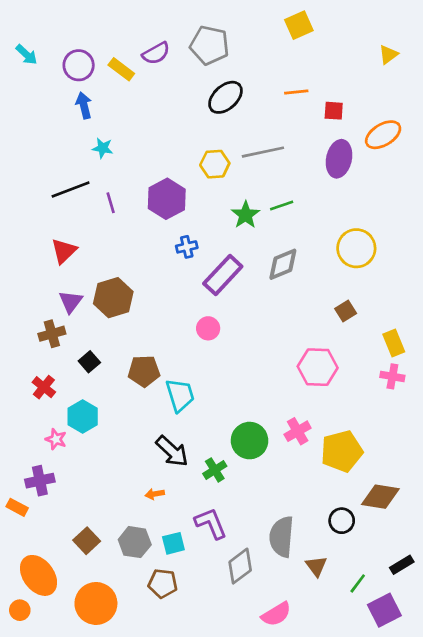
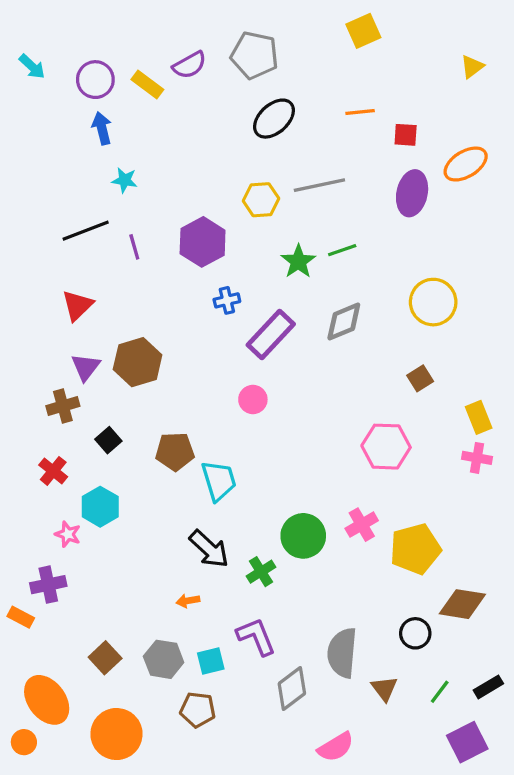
green line: (358, 583) -> (440, 692), moved

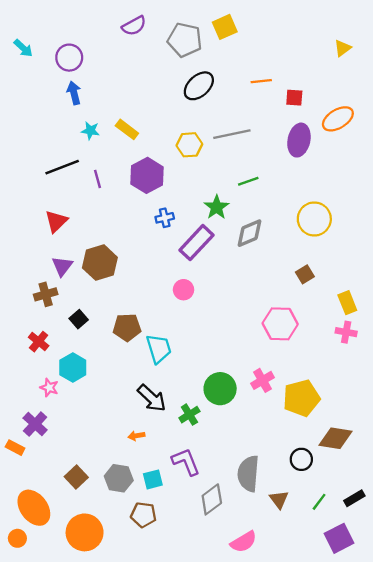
yellow square: (363, 31) -> (225, 27), moved
purple semicircle: (190, 65) -> (134, 26), moved
yellow rectangle: (147, 84) -> (127, 129), moved
green star: (298, 261) -> (217, 207), moved
purple cross: (48, 585) -> (35, 424), turned -35

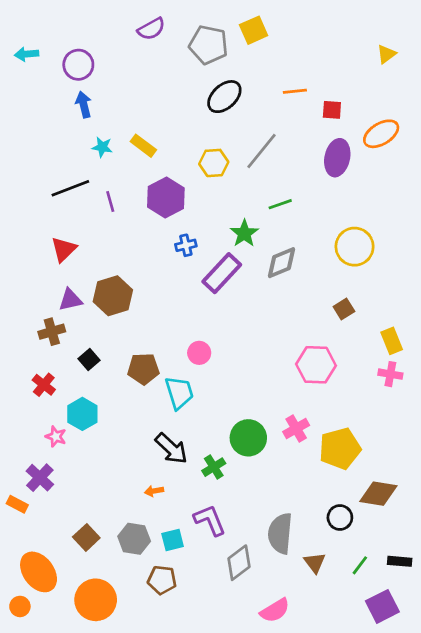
cyan arrow: (23, 48) -> (27, 54), turned 132
gray line: (232, 134) -> (262, 151), turned -39
purple triangle: (62, 266) -> (70, 300), turned 40
pink circle: (184, 290) -> (199, 353), moved
black rectangle: (354, 498) -> (400, 561), turned 36

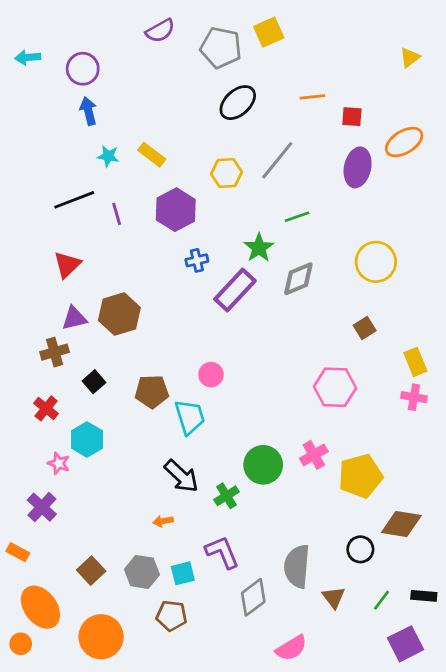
orange rectangle: (17, 504) -> (18, 552), moved

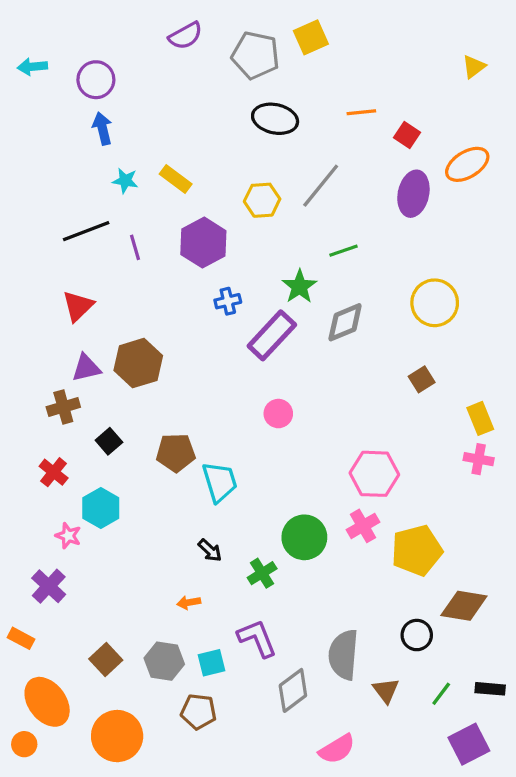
black ellipse: (238, 103) -> (275, 119), turned 54
red square: (352, 117) -> (407, 135), turned 30
pink circle: (211, 375) -> (278, 414), moved
pink hexagon: (335, 387) -> (374, 474), moved
black arrow: (181, 476) -> (210, 550), size x0.6

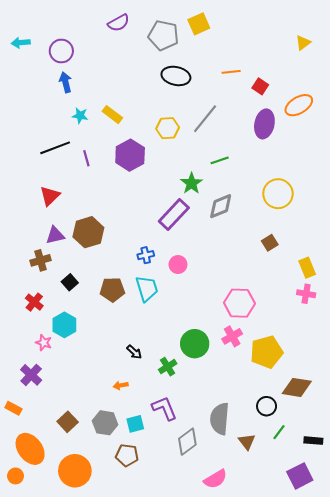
blue cross: (228, 301) -> (146, 255), moved
cyan trapezoid: (220, 482) -> (147, 288), moved
green line: (441, 694) -> (279, 432), moved

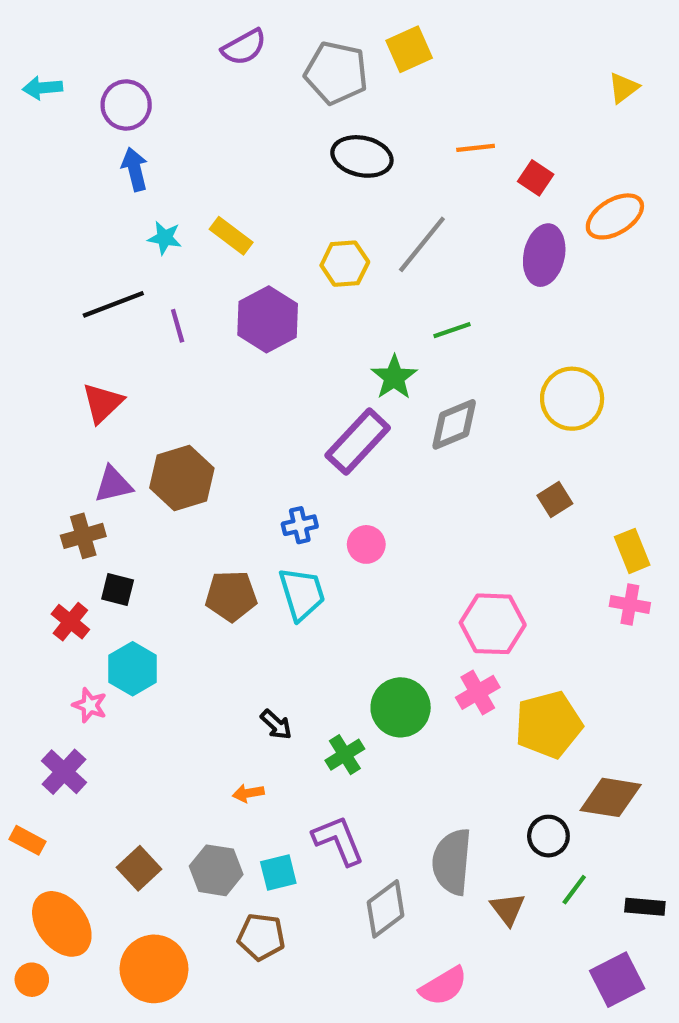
black square: (70, 282) -> (118, 589), moved, turned -35

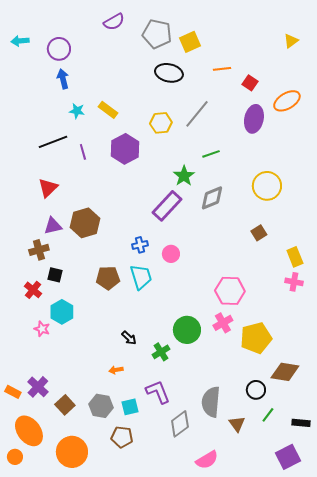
yellow square: (409, 49) -> (190, 42), moved
purple cross: (64, 772) -> (38, 387), moved

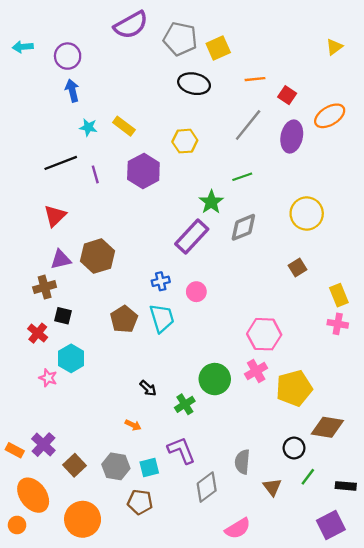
purple semicircle: (114, 22) -> (131, 25), size x1.4
gray line: (197, 114) -> (248, 125), moved
brown pentagon: (108, 278) -> (124, 319), turned -30
orange arrow: (116, 370) -> (133, 425), turned -144
gray semicircle: (211, 402) -> (242, 462), size x0.7

